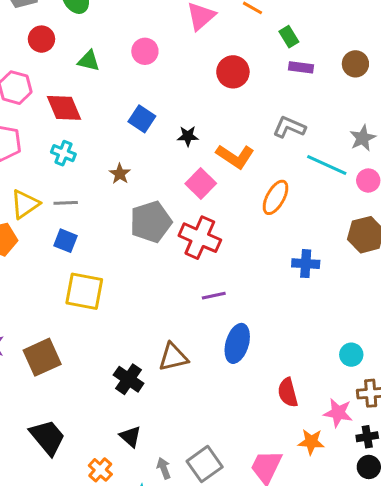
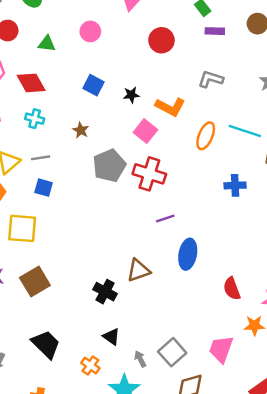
cyan line: (327, 165) -> (245, 131), moved
yellow square: (84, 291) -> (22, 228), moved

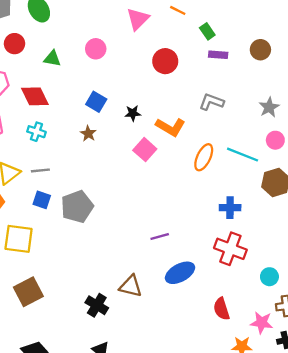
brown star: (81, 130) -> (88, 134), moved
gray pentagon: (109, 166) -> (77, 207), moved
red cross: (149, 174) -> (230, 249), moved
blue ellipse: (188, 254) -> (180, 273), turned 48
brown triangle: (138, 270) -> (131, 286), turned 30

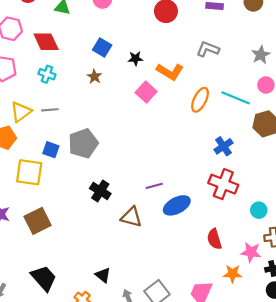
blue square: (42, 200) -> (51, 150), moved
blue cross: (230, 208) -> (223, 146), turned -36
purple line: (160, 236) -> (154, 186), moved
black cross: (97, 305) -> (100, 191), moved

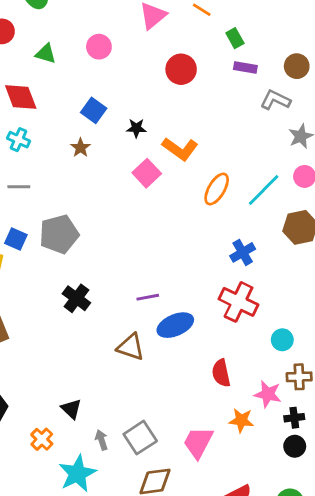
gray L-shape: (208, 49) -> (275, 100), moved
cyan line: (236, 98) -> (264, 190), turned -72
brown triangle: (131, 217) -> (131, 347), moved

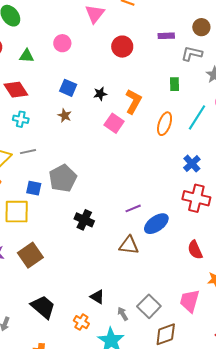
green rectangle: (235, 38) -> (175, 84), moved, turned 40
orange L-shape: (180, 149) -> (133, 102), turned -85

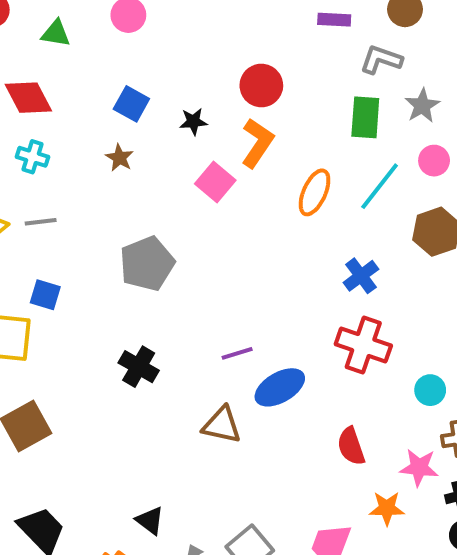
red circle: (122, 47) -> (261, 86), moved
green rectangle: (175, 84) -> (365, 117), moved, size x1.5
gray pentagon: (63, 178) -> (147, 264), moved

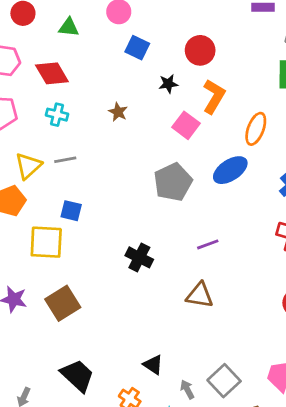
red circle: (261, 86) -> (200, 50), moved
blue square: (131, 104) -> (137, 48), moved
gray pentagon: (147, 264) -> (173, 182), moved
blue ellipse: (280, 387) -> (230, 170), moved

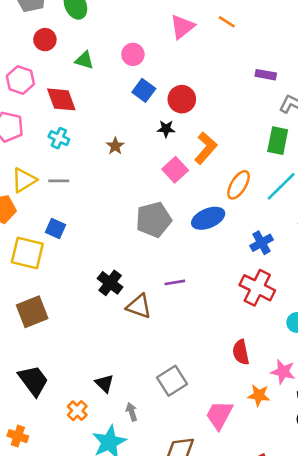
red circle: (200, 50) -> (182, 99), moved
brown triangle: (200, 295) -> (139, 306), moved
gray square: (224, 381) -> (172, 381), moved

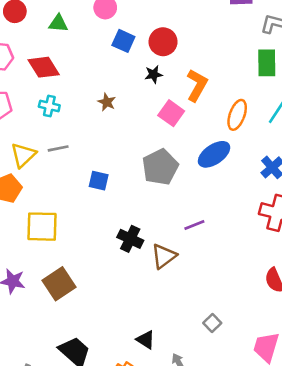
blue square: (56, 228) -> (99, 181), moved
brown triangle: (139, 306) -> (164, 256), turned -44
gray square: (172, 381) -> (212, 323), size x0.6

